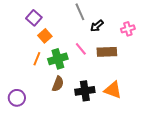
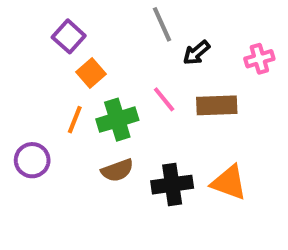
brown semicircle: (58, 84) -> (117, 170), turned 49
purple circle: (17, 98) -> (32, 160), moved

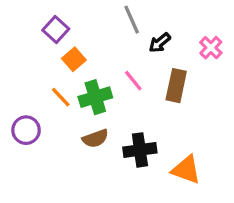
pink cross: (259, 59) -> (211, 48), turned -30
brown rectangle: (217, 105) -> (176, 86), turned -76
orange line: (75, 120) -> (61, 97), turned -65
orange triangle: (229, 183) -> (186, 170), moved

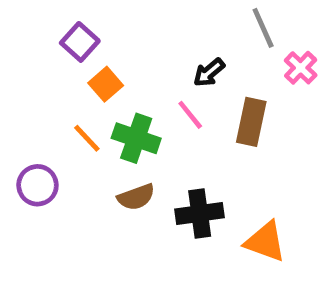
gray line: (132, 20) -> (263, 28), moved
black arrow: (160, 43) -> (209, 73), moved
green cross: (95, 97) -> (136, 138), turned 36

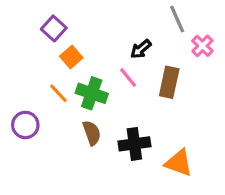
brown semicircle: (136, 197) -> (92, 133), turned -90

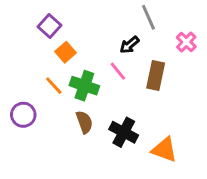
gray line: (177, 19) -> (148, 17), moved
black cross: (134, 144) -> (124, 132), turned 36

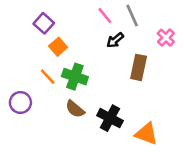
pink line: (118, 71) -> (105, 16), moved
brown semicircle: (84, 122) -> (75, 109), turned 150

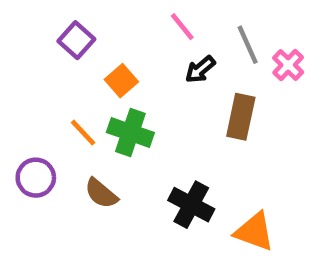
gray line: (132, 16) -> (248, 45), moved
orange square: (58, 47) -> (121, 81), moved
brown semicircle: (75, 109) -> (101, 193), moved

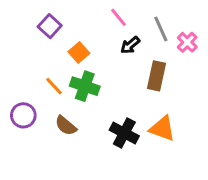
orange triangle: (254, 232) -> (162, 129), moved

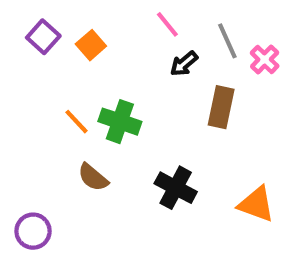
purple square: (50, 26) -> (43, 37), moved
orange square: (79, 52) -> (91, 45), moved
purple circle: (23, 115) -> (33, 231), moved
orange triangle: (162, 129) -> (256, 204), moved

